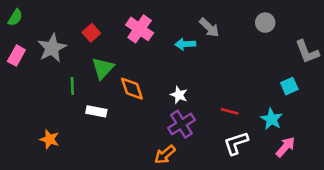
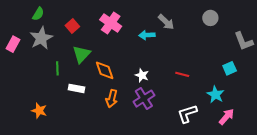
green semicircle: (15, 18) -> (38, 14), moved
red line: (230, 111) -> (182, 74), moved
orange arrow: (165, 155) -> (112, 99), moved, turned -36

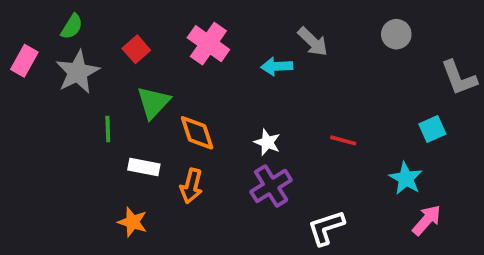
pink rectangle: (13, 44) -> (24, 61), moved
orange arrow: (112, 99) -> (191, 186), moved
orange star: (39, 111) -> (133, 222), moved
white L-shape: (187, 114) -> (326, 228), moved

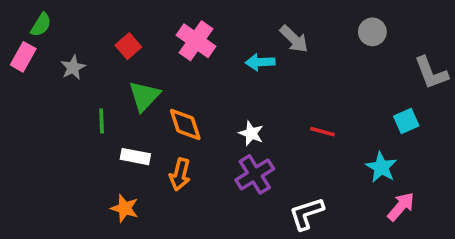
green semicircle: (72, 27) -> (41, 25), moved
gray star: (77, 72) -> (73, 67), size x0.6

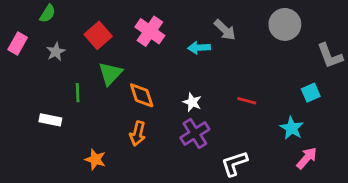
green semicircle: (41, 25) -> (48, 14), moved
gray circle: (372, 32) -> (285, 24), size x1.5
red square: (128, 46) -> (98, 35), size x1.4
white rectangle: (135, 157) -> (50, 120), moved

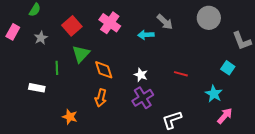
cyan square: (311, 93) -> (228, 68), turned -32

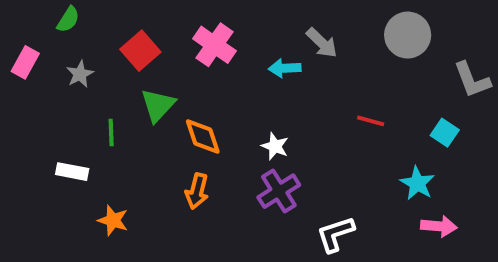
red line: (181, 74) -> (371, 121), moved
pink arrow: (225, 116) -> (439, 226), turned 54
orange star: (70, 117) -> (113, 220), moved

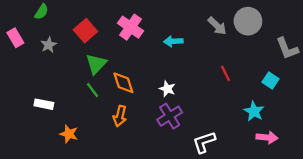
gray arrow: (322, 43) -> (217, 26), moved
pink rectangle: (25, 62) -> (15, 38), turned -60
red line: (371, 121) -> (225, 73), turned 49
green line: (111, 133) -> (93, 90), moved, turned -35

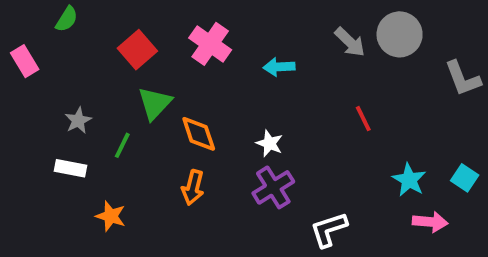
gray star: (49, 45) -> (78, 120), moved
cyan square: (271, 80) -> (465, 178), moved
green line: (93, 90) -> (122, 145), moved, turned 63

